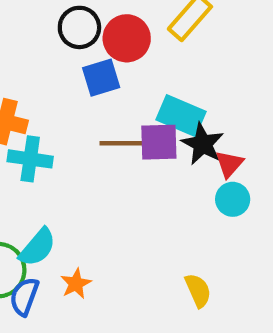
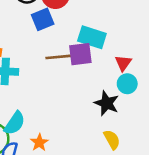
black star: (203, 144) -> (107, 103), moved

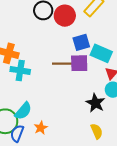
blue square: (43, 19) -> (81, 42), moved
cyan rectangle: (92, 37) -> (101, 53), moved

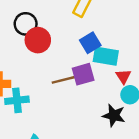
red circle: (65, 16) -> (38, 40), moved
blue square: (81, 42) -> (90, 43), moved

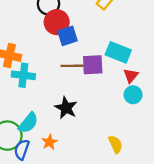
blue square: (90, 43) -> (67, 36), moved
black star: (114, 115) -> (66, 108), moved

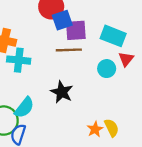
purple square: (93, 65) -> (76, 30), moved
cyan circle: (133, 95) -> (107, 69), moved
orange star: (49, 142) -> (95, 129), moved

